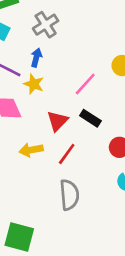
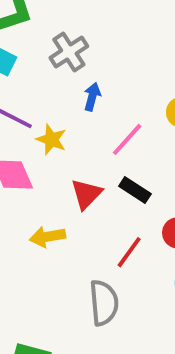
blue arrow: (36, 58) -> (92, 97), moved
red line: (67, 154) -> (129, 252), moved

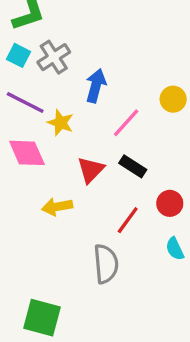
gray cross: (69, 52) -> (54, 57), moved
blue arrow: (92, 97) -> (96, 86), size x1.4

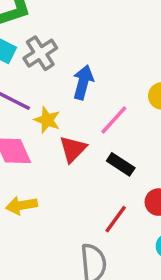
red triangle: (91, 170) -> (73, 149), moved
yellow arrow: (57, 207) -> (21, 205), moved

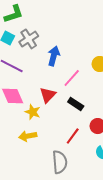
yellow star: (47, 120) -> (33, 112), moved
yellow arrow: (21, 205) -> (28, 136), moved

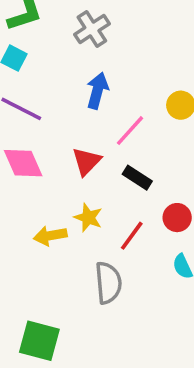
gray cross: (29, 39) -> (92, 29), moved
yellow star: (33, 112) -> (88, 218), moved

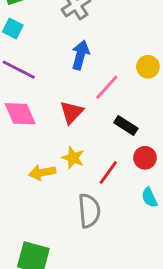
black rectangle: (137, 178) -> (126, 125), moved

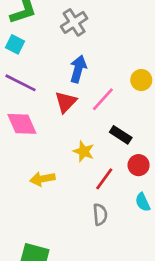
red triangle: (72, 112) -> (66, 102), moved
yellow star: (73, 158) -> (84, 151), moved
gray semicircle: (89, 211) -> (100, 214), moved, size x0.7

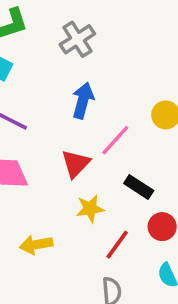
red triangle: (66, 102) -> (76, 164), moved
yellow star: (84, 151) -> (90, 209), turned -30

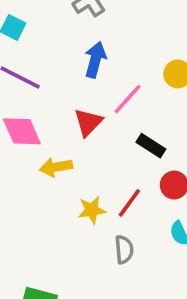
yellow star: (90, 209) -> (92, 210), moved
yellow arrow: (36, 245) -> (56, 167), moved

